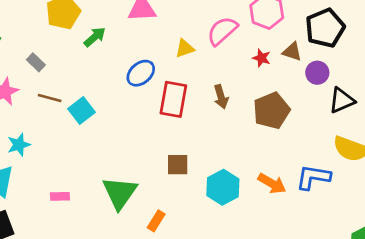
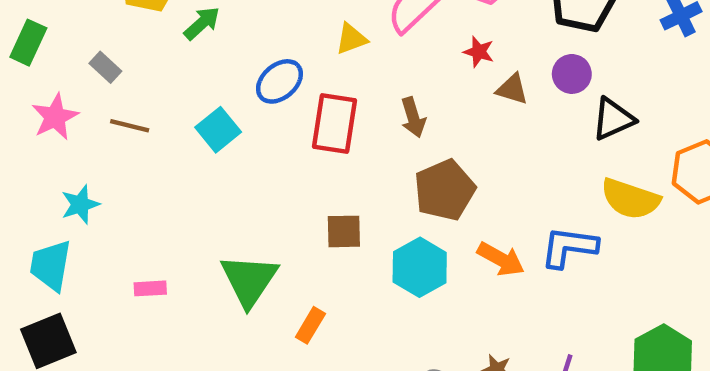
brown triangle: (292, 52) -> (512, 89), moved
cyan square: (82, 111) -> (218, 130), moved
brown pentagon: (271, 111) -> (445, 190), moved

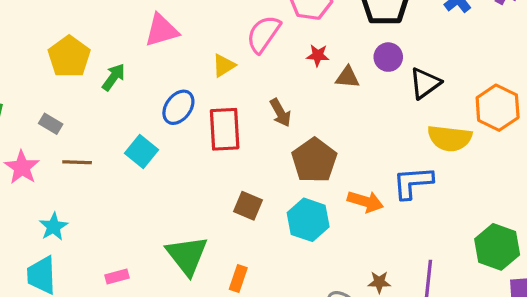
brown square: (344, 231) -> (248, 206), turned 36

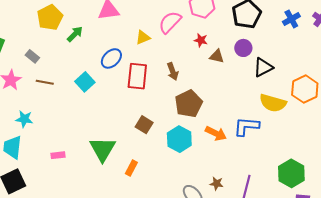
cyan star: (53, 227) -> (24, 119), turned 30

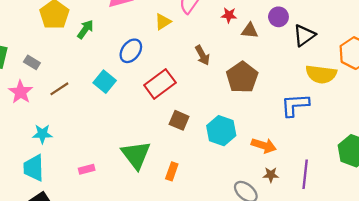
gray rectangle: (32, 56) -> (32, 62), moved
red rectangle: (137, 76) -> (160, 84), moved, turned 56
brown line: (45, 82) -> (59, 89), turned -36
brown pentagon: (189, 104) -> (242, 77), moved
orange arrow: (216, 133) -> (264, 145), moved

